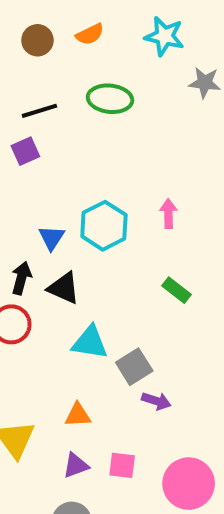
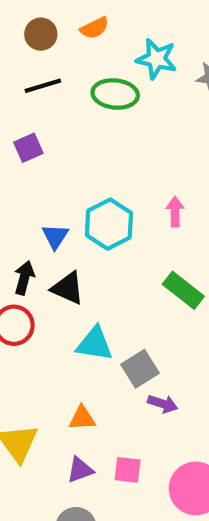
cyan star: (164, 36) -> (156, 59), moved
black line: (39, 111) -> (43, 86), moved
green rectangle: (176, 290) -> (183, 290), size x1.4

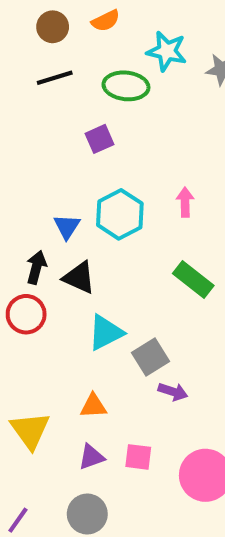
purple square: (28, 148) -> (99, 139), moved
cyan triangle: (95, 344) -> (106, 333), turned -36

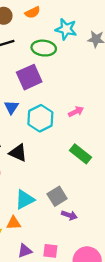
purple square: (99, 139) -> (29, 77), size x1.6
pink arrow: (185, 202) -> (76, 112), turned 64
blue triangle: (67, 227) -> (11, 107), moved
cyan triangle: (106, 333) -> (25, 200), moved
orange triangle: (93, 406) -> (14, 223), moved

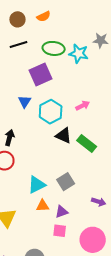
cyan star: (66, 29) -> (79, 53), moved
black triangle: (18, 153) -> (64, 136), moved
purple arrow: (69, 215) -> (99, 202), moved
orange triangle: (14, 223) -> (43, 206), moved
purple triangle: (25, 251) -> (62, 212), moved

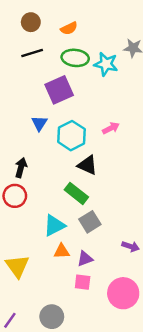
orange semicircle: (44, 16) -> (69, 28), moved
green rectangle: (87, 144) -> (76, 193), moved

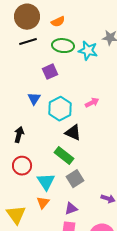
brown circle: (31, 22) -> (27, 17), size x1.6
purple square: (59, 90) -> (50, 72), size x0.7
red circle: (15, 196) -> (22, 166), moved
cyan triangle: (54, 225) -> (46, 182), turned -36
orange triangle: (62, 251) -> (43, 203), moved, turned -48

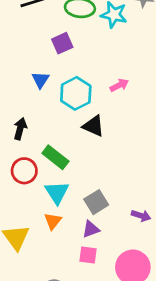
green rectangle: (64, 156) -> (55, 157), moved
gray square: (75, 179) -> (96, 202), moved

